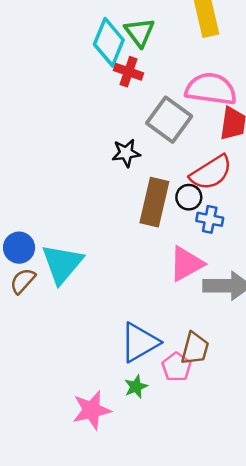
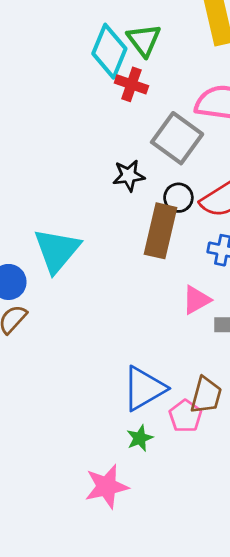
black circle: (189, 197) -> (178, 198), moved
cyan triangle: (62, 264) -> (57, 250), moved
pink triangle: (186, 264) -> (196, 300), size x0.7
pink star: (92, 410) -> (107, 487), moved

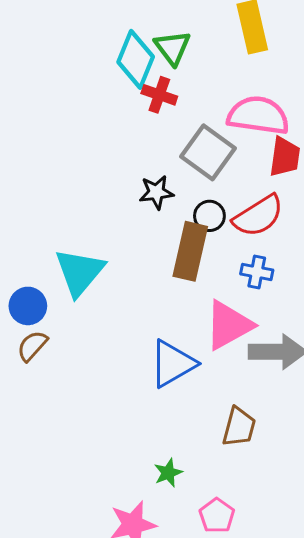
pink triangle: (196, 300) -> (229, 325), size x1.6
blue triangle: (144, 388) -> (173, 364), moved
pink pentagon: (185, 416) -> (217, 516), moved

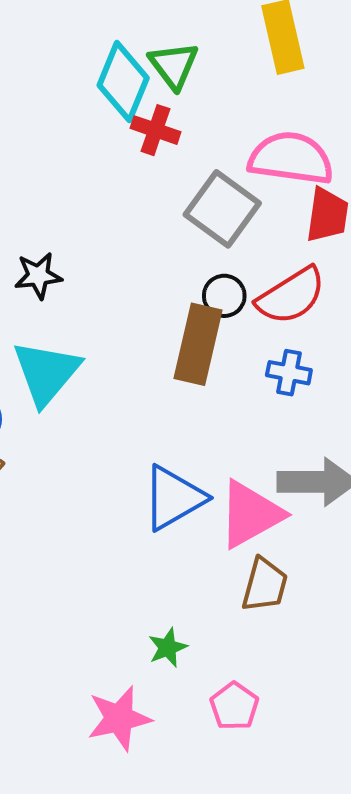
black star: (156, 192) -> (38, 276), moved
pink triangle: (229, 325) -> (251, 514), moved

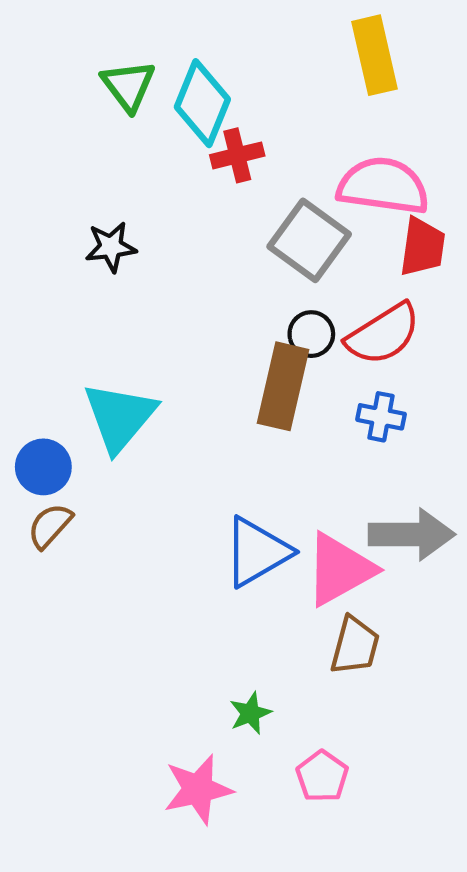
green triangle: (174, 65) -> (128, 86), moved
red cross: (156, 130) -> (237, 155), turned -33
black star: (38, 276) -> (111, 247), moved

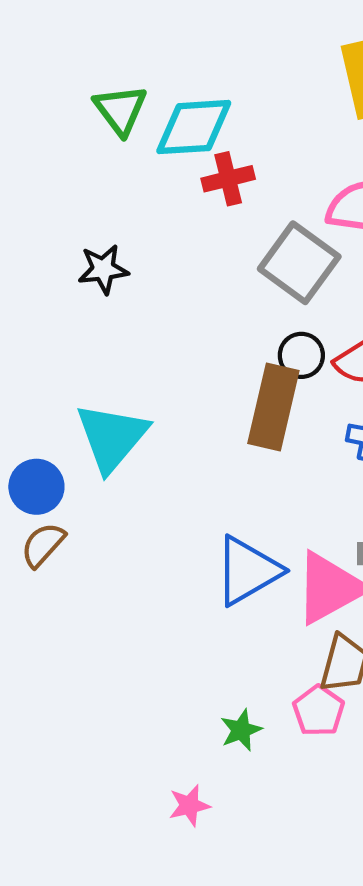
cyan diamond: (202, 103) -> (194, 127), turned 64
pink pentagon: (322, 776) -> (319, 711), moved
pink star: (198, 789) -> (189, 805), size x0.6

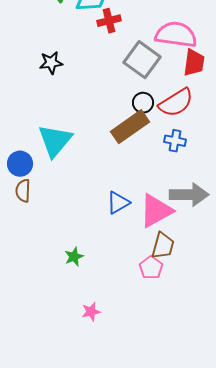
brown rectangle: (273, 407) -> (130, 127), turned 42
brown semicircle: (43, 545) -> (23, 191), turned -40
blue triangle: (248, 571) -> (118, 203), size x0.7
green star: (241, 730) -> (74, 257), moved

